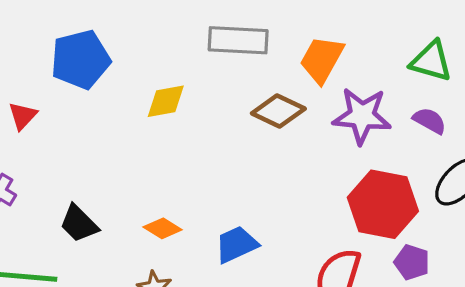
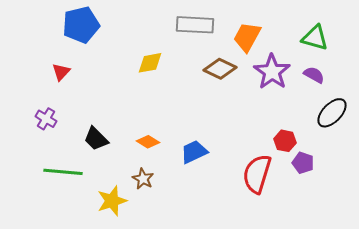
blue pentagon: (81, 60) -> (81, 25), moved
purple star: (362, 116) -> (272, 72), turned 30
red hexagon: (383, 204) -> (285, 141), moved, size x0.5

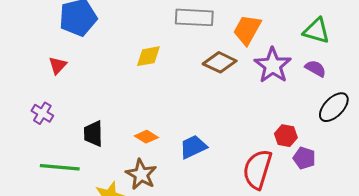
black trapezoid: (96, 139) -> (93, 134), turned 44
brown star: (143, 179) -> (141, 174), size x1.4

